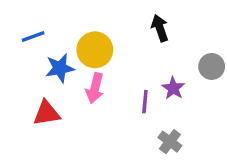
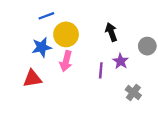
black arrow: (160, 28) -> (111, 32), moved
blue line: (33, 36) -> (46, 16), moved
gray cross: (170, 142) -> (133, 92), moved

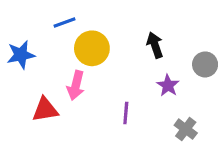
blue star: (42, 47) -> (21, 55), moved
pink arrow: (66, 61) -> (76, 85), moved
purple line: (101, 70) -> (126, 113), moved

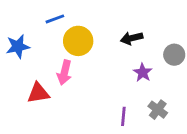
black arrow: (155, 45) -> (132, 38), turned -85
purple line: (126, 113) -> (123, 116), moved

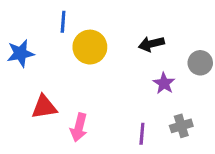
blue line: (55, 19) -> (63, 22), turned -66
pink arrow: (64, 72) -> (79, 127), moved
gray cross: (158, 110) -> (181, 126), turned 36

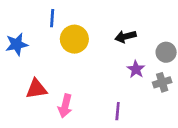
gray cross: (181, 126) -> (162, 82), moved

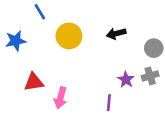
blue line: (52, 18) -> (40, 12), moved, turned -35
purple star: (136, 69) -> (126, 80), moved

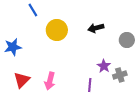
blue star: (16, 41) -> (13, 47), moved
gray cross: (150, 76) -> (120, 75), moved
red triangle: (34, 82) -> (22, 80), moved, turned -36

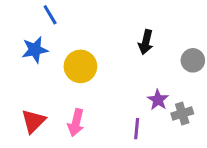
black arrow: (96, 28) -> (146, 42), turned -63
yellow circle: (57, 30) -> (80, 66), moved
blue star: (13, 47) -> (35, 50), moved

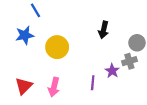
gray cross: (182, 113) -> (129, 61), moved
purple line: (137, 129) -> (93, 83), moved

